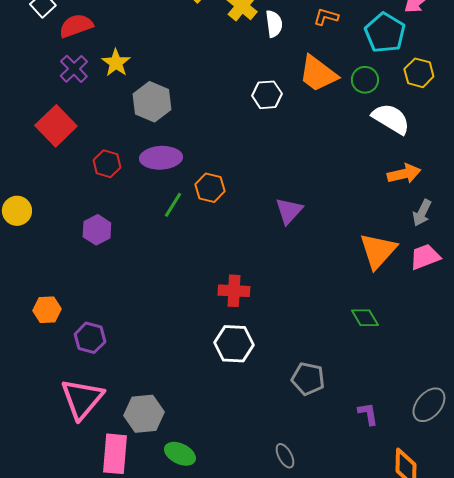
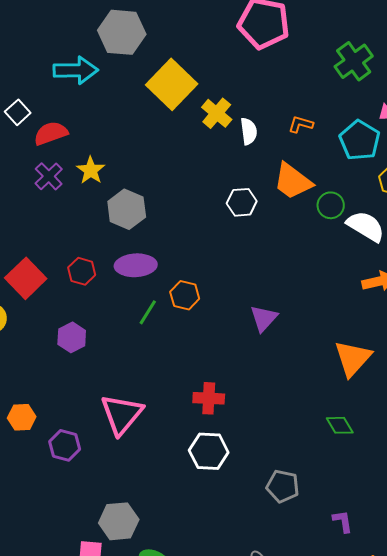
green circle: (365, 80) -> (331, 205), moved
red square: (56, 126) -> (26, 278), moved
pink triangle: (82, 399) -> (122, 414), moved

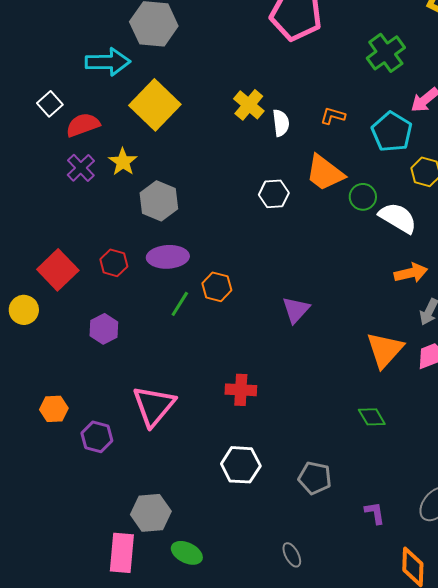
yellow square: (172, 84) -> (155, 105), moved
white hexagon: (209, 451) -> (241, 465), moved

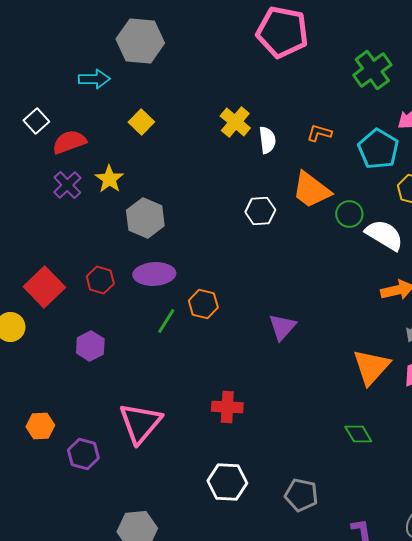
cyan arrow: (108, 62) -> (94, 79), size x0.7
yellow square: (155, 105) -> (141, 122), size x0.5

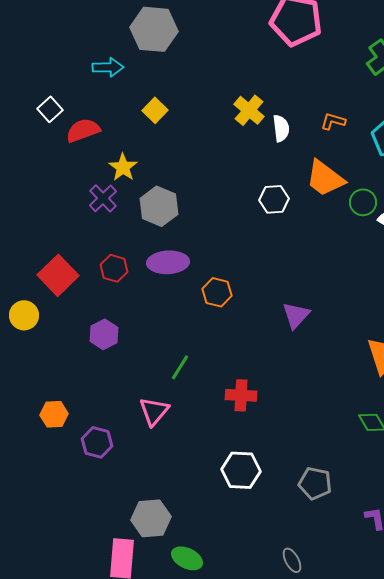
purple cross: (67, 185) -> (103, 198), moved
green line: (166, 321) -> (180, 367), moved
pink triangle: (140, 423) -> (154, 411), size x0.7

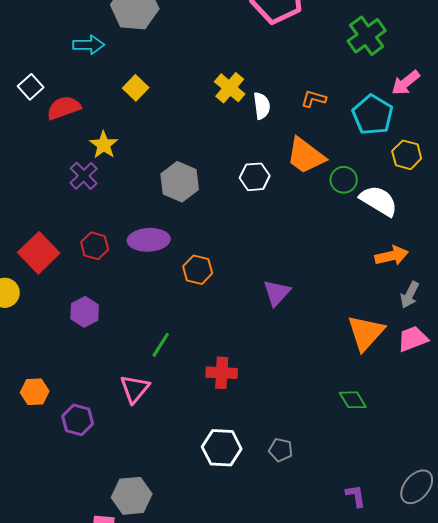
gray hexagon: (159, 206) -> (180, 182), moved
gray pentagon: (315, 483) -> (281, 450), moved, size x0.7

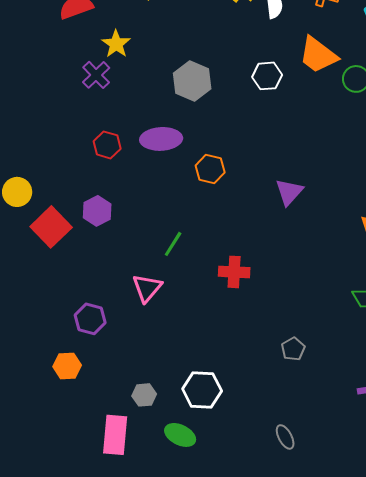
red square: (39, 253) -> (51, 227), moved
orange hexagon: (35, 392) -> (67, 366), moved
white hexagon: (222, 448) -> (202, 390), moved
gray pentagon: (281, 450) -> (293, 349), turned 30
gray hexagon: (132, 496) -> (144, 395), size x0.6

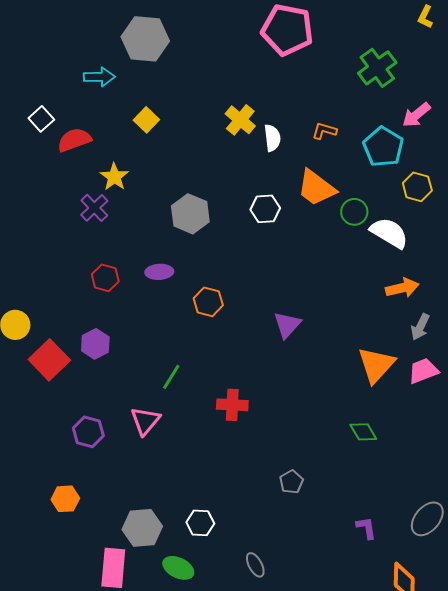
purple ellipse: (161, 139) -> (159, 272), size x0.7
purple hexagon: (90, 319) -> (88, 432), moved
white hexagon: (202, 390) -> (200, 523), size x0.7
gray hexagon: (144, 395) -> (142, 528), size x1.6
gray ellipse: (285, 437) -> (255, 565), moved

